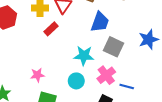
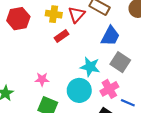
cyan circle: (76, 81) -> (79, 90), size x1.5

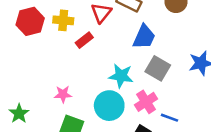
yellow cross: (54, 14) -> (63, 20), moved

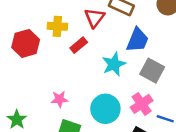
red hexagon: (30, 21) -> (26, 43), moved
cyan star: (121, 76) -> (114, 64), moved, turned -30

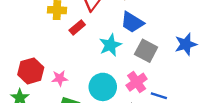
blue trapezoid: (137, 40) -> (132, 22), turned 100
red hexagon: (26, 43) -> (31, 71), moved

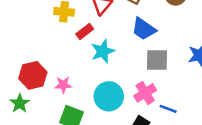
cyan star: (110, 45) -> (103, 51), moved
gray square: (146, 51) -> (157, 60), turned -30

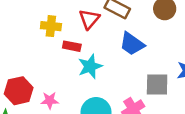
red rectangle: (85, 31) -> (72, 46), turned 48
gray square: (157, 60) -> (157, 84), moved

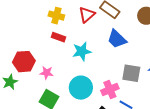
red rectangle: (72, 46) -> (59, 37), moved

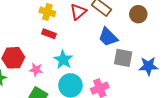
cyan star: (82, 51) -> (63, 60), moved, turned -30
gray square: (131, 73) -> (123, 58), moved

